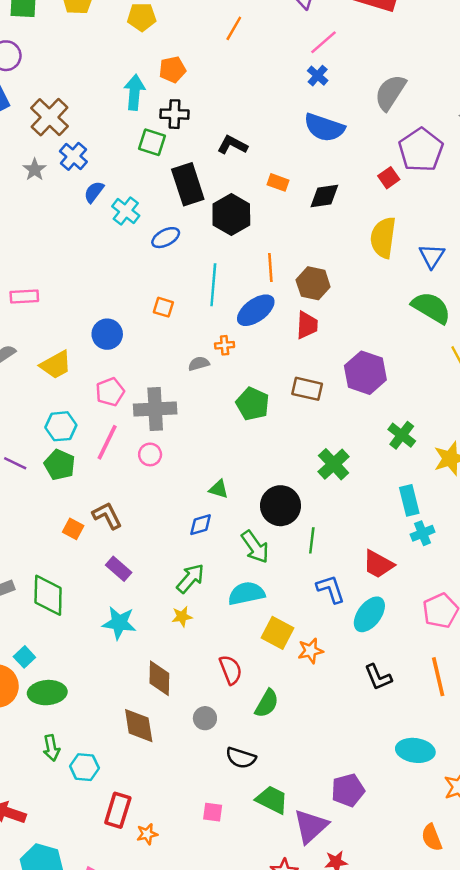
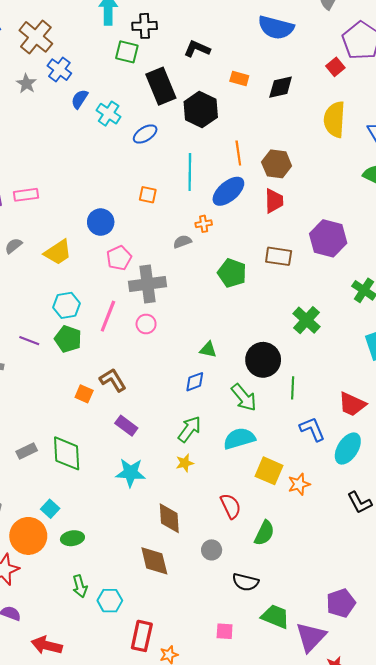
pink pentagon: (110, 392) -> (119, 258), moved
green ellipse: (47, 693) -> (72, 538), size x0.7

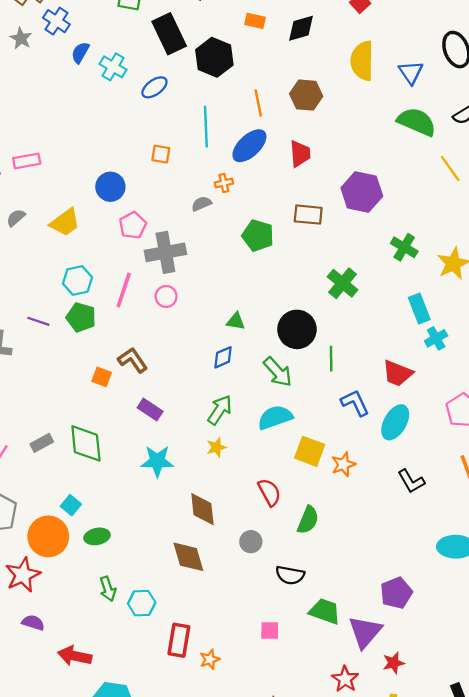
brown hexagon: (277, 164) -> (306, 95), moved

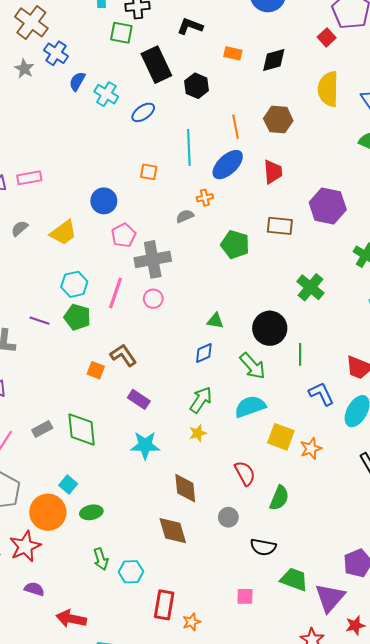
black hexagon: (214, 57) -> (197, 86), size x0.7

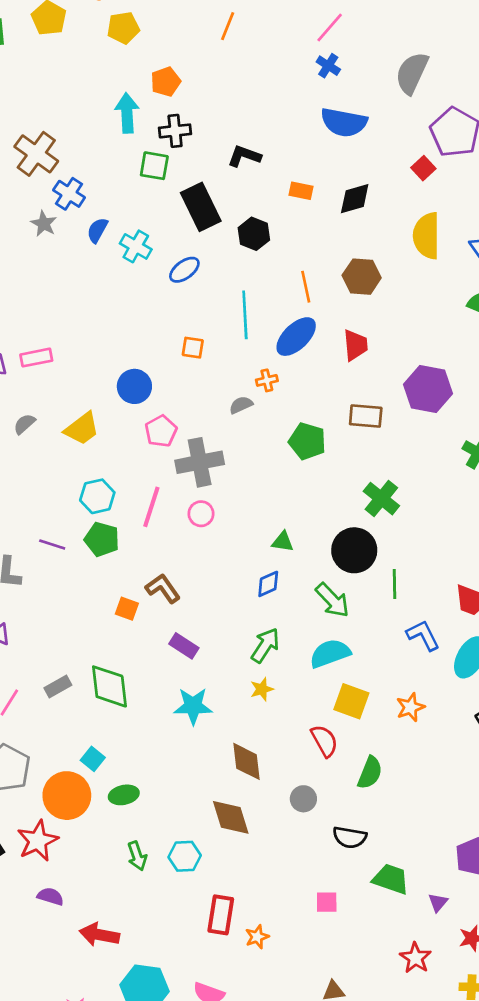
gray star: (24, 69) -> (44, 224), moved
green cross: (310, 287) -> (381, 499), moved
yellow square: (281, 437) -> (351, 701), moved
cyan hexagon: (131, 572) -> (185, 856), moved
purple triangle: (330, 598) -> (438, 903), size x0.5

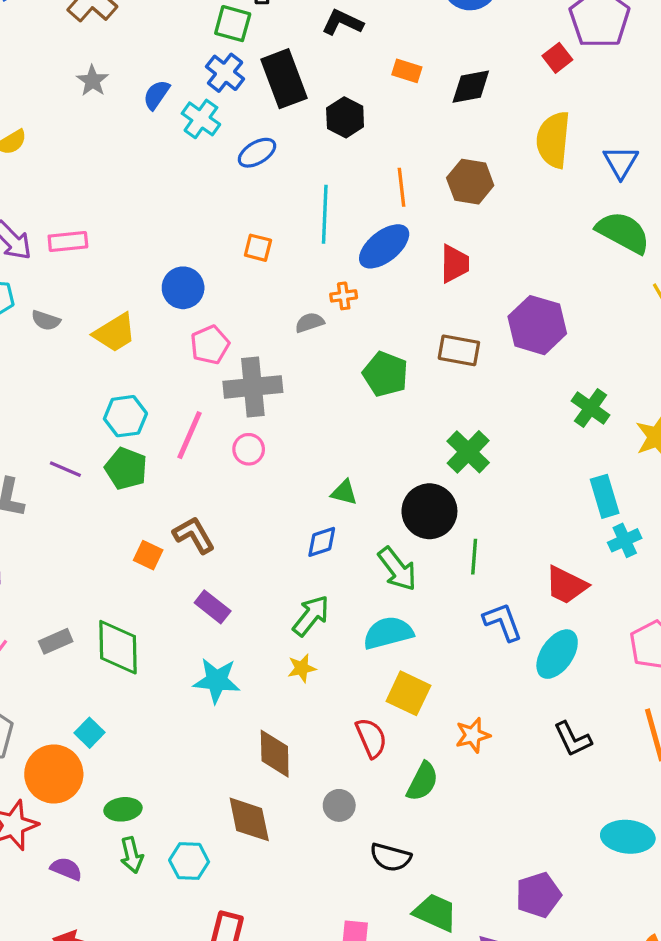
blue cross: (69, 194) -> (225, 73), moved
gray semicircle: (24, 424) -> (46, 320), turned -125
orange star: (410, 707) -> (473, 735), moved
green ellipse: (124, 795) -> (123, 809), moved
purple semicircle: (50, 896) -> (66, 869), moved

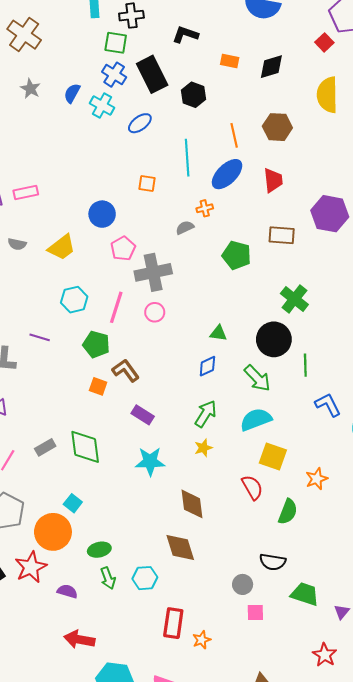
green pentagon: (126, 469) -> (96, 344), moved
gray circle: (339, 805) -> (243, 584), moved

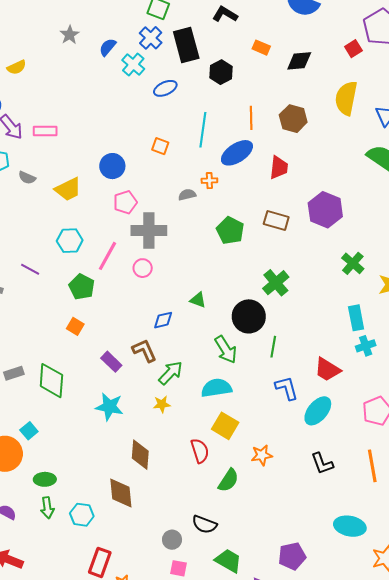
blue diamond: (207, 366) -> (163, 320), moved
brown L-shape: (126, 370) -> (144, 351), moved

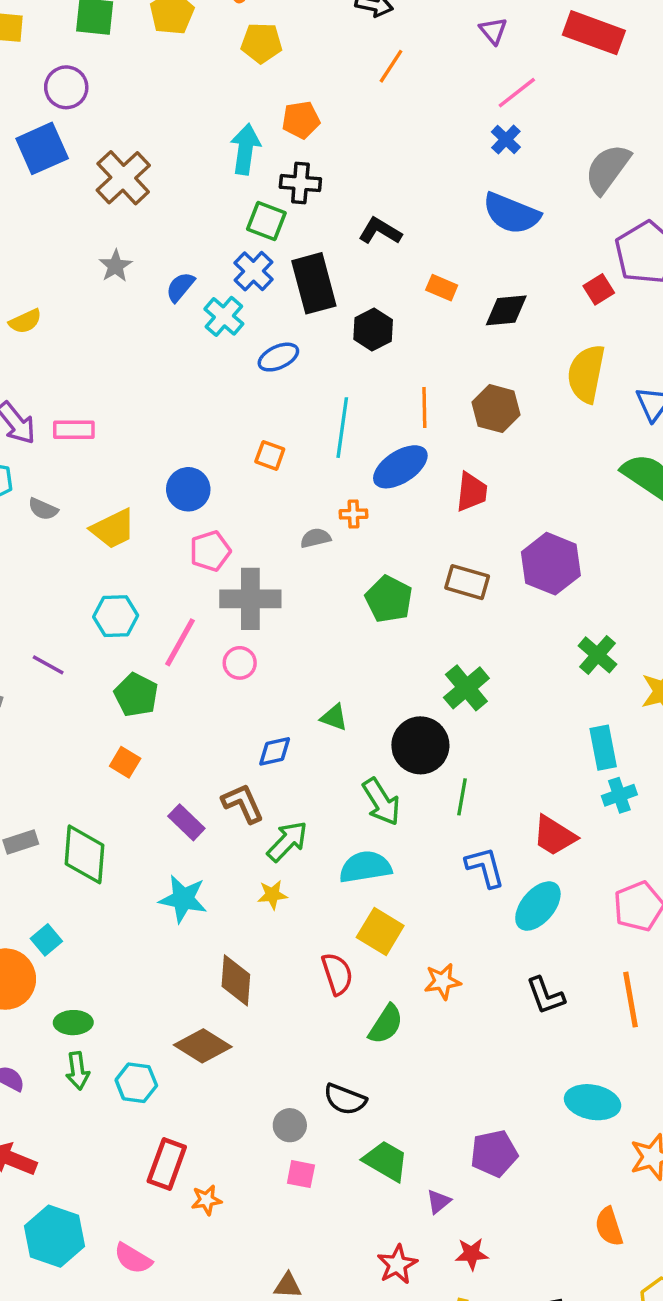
brown diamond: (121, 493) -> (203, 1046), turned -52

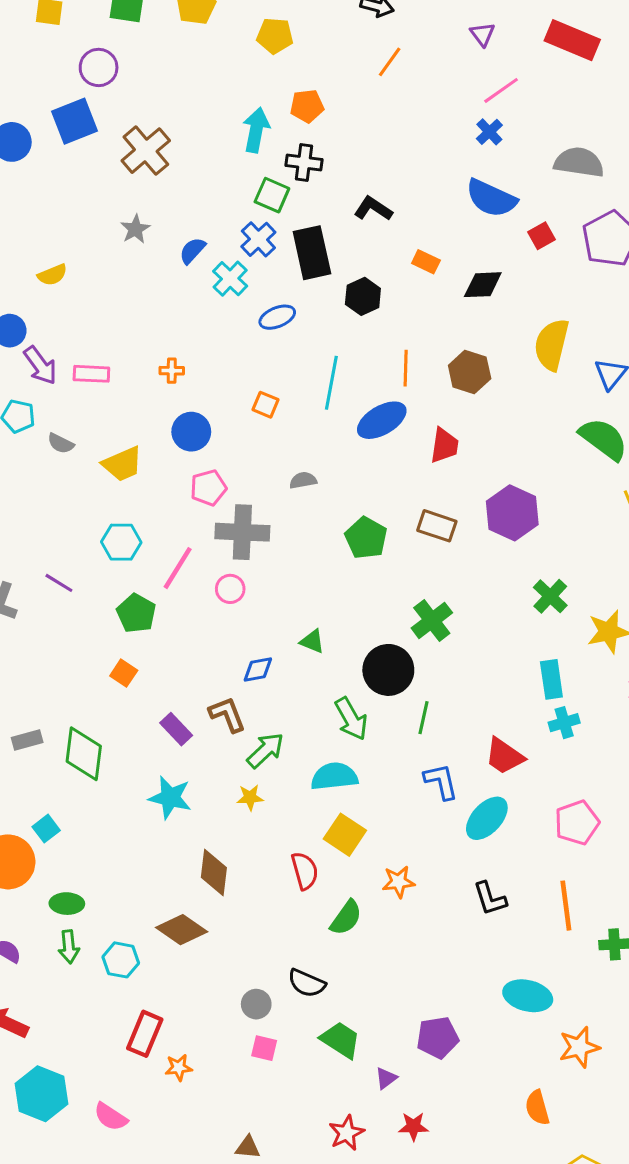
gray semicircle: (608, 169) -> (579, 162), turned 60
red square: (599, 289) -> (542, 236), moved
orange cross: (354, 514) -> (172, 371), moved

